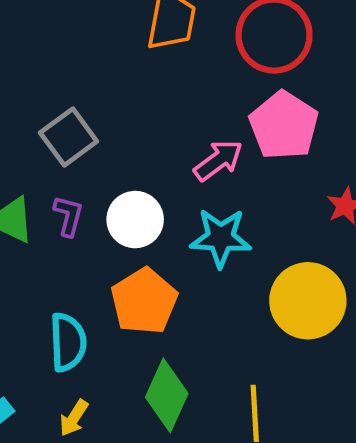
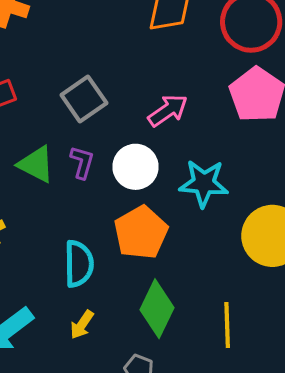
pink arrow: (218, 160) -> (168, 111), moved

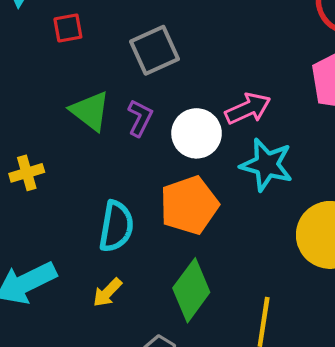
pink arrow: (168, 111) -> (248, 109), moved

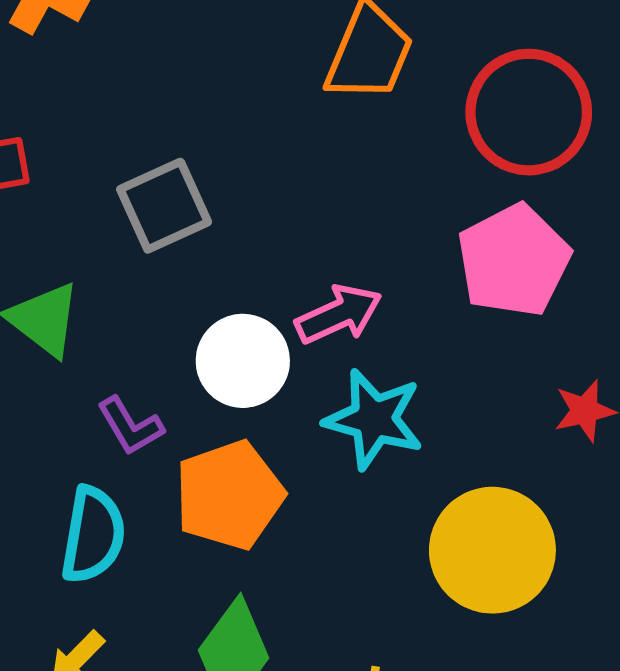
purple L-shape: (140, 118) -> (130, 426), moved, turned 123

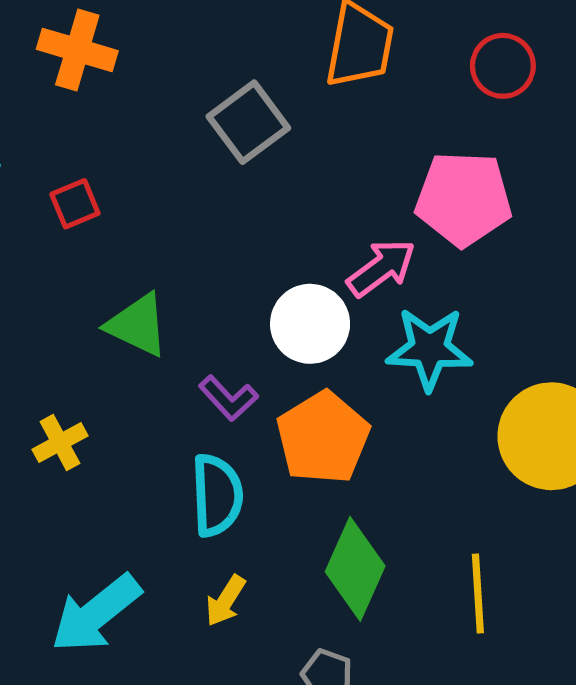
red circle: (529, 112) -> (503, 66), size x0.6
gray square: (164, 206) -> (248, 122), moved
pink pentagon: (514, 261) -> (464, 199), moved, turned -30

